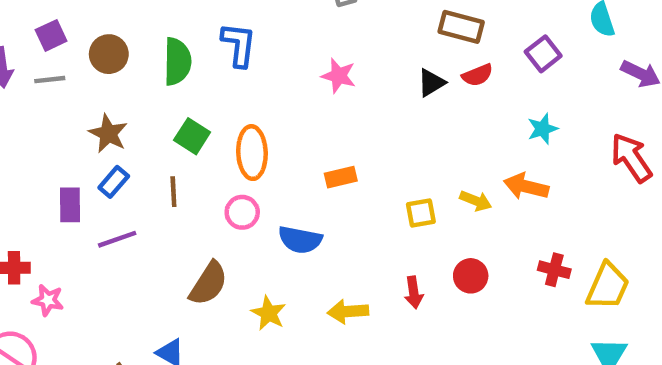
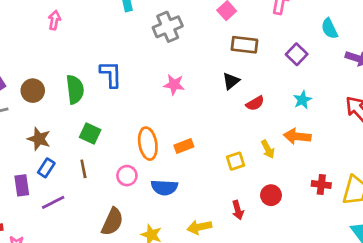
red semicircle: (477, 75) -> (255, 103), moved
orange ellipse: (252, 153) -> (148, 144), moved
yellow arrow: (476, 201) -> (268, 149), turned 48

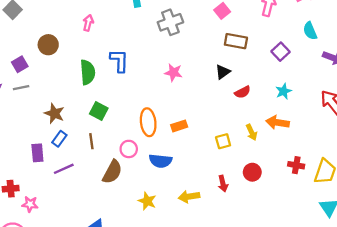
pink arrow: (54, 20) -> (88, 23), moved
brown circle: (33, 91) -> (48, 45), moved
brown semicircle: (112, 222) -> (112, 172), moved

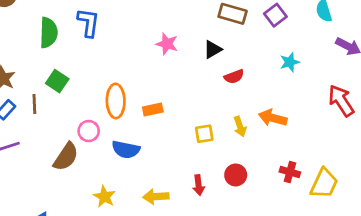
purple square: (281, 52) -> (275, 15), moved
pink star: (173, 72) -> (167, 44), moved
cyan star: (284, 91) -> (290, 62), moved
brown line: (91, 141) -> (34, 104), moved

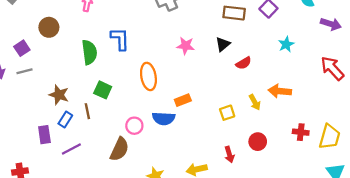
orange ellipse: (116, 101) -> (148, 76), moved
blue semicircle: (126, 150) -> (164, 118), moved

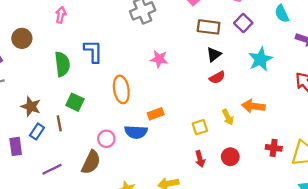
black triangle: (223, 44) -> (214, 54), moved
cyan star: (286, 44) -> (260, 59), size x1.5
purple line: (71, 149) -> (52, 169), moved
red arrow: (229, 154) -> (200, 159), moved

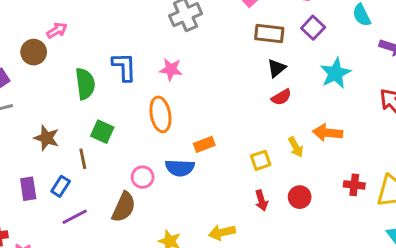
pink arrow: (61, 15) -> (57, 30), moved, turned 49
pink star: (159, 59) -> (171, 69), moved
blue rectangle: (37, 131) -> (61, 186), moved

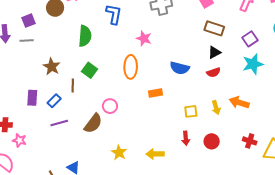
purple square: (313, 28) -> (250, 39), moved
blue L-shape: (124, 67) -> (114, 14), moved
blue semicircle: (180, 168) -> (180, 68), moved

